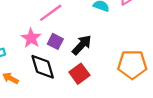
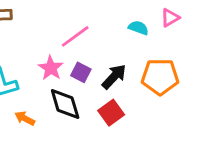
orange pentagon: (132, 64) -> (160, 77), moved

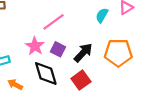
cyan semicircle: (138, 28) -> (102, 15), turned -80

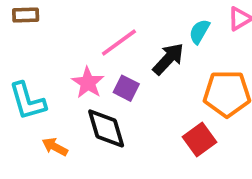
black arrow: (83, 53) -> (168, 59), moved
red square: (81, 80) -> (199, 139), moved

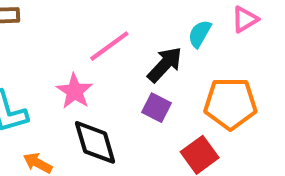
purple square: (126, 88) -> (157, 108), moved

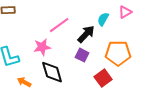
pink star: (75, 91) -> (42, 47), turned 30

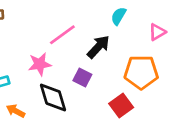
pink triangle: (125, 12) -> (157, 32), moved
cyan semicircle: (103, 19) -> (118, 16), moved
purple square: (82, 55) -> (82, 77), moved

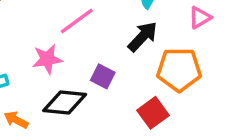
black arrow: (98, 47) -> (143, 37), moved
black diamond: (53, 98) -> (65, 102), turned -68

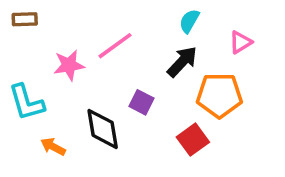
pink star: (47, 59) -> (69, 65), moved
black diamond: (65, 102) -> (103, 129), turned 75

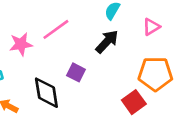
orange pentagon: (219, 95) -> (155, 74), moved
red square: (193, 140) -> (134, 102), moved

